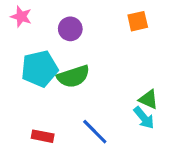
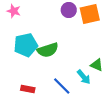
orange square: (138, 21) -> (90, 14), size x1.5
purple circle: (70, 29) -> (69, 10), moved
cyan arrow: (144, 118) -> (84, 77), moved

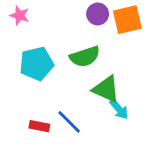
green semicircle: (48, 50) -> (85, 57), moved
green triangle: (97, 65) -> (106, 89), moved, size x1.5
blue line: (62, 86) -> (69, 122), moved

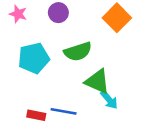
purple circle: (98, 14) -> (58, 13), moved
orange square: (127, 20) -> (117, 18), turned -32
blue line: (69, 122) -> (64, 111), turned -35

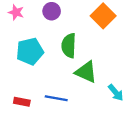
green semicircle: (78, 52) -> (69, 46), turned 110
cyan arrow: (109, 100) -> (116, 93), moved
red rectangle: (36, 115) -> (22, 102), moved

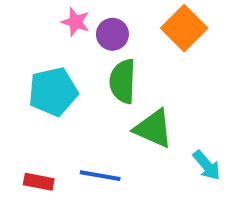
purple circle: (52, 11) -> (112, 34), moved
pink star: (16, 12) -> (76, 22), moved

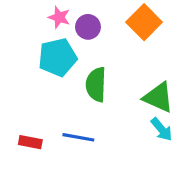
green semicircle: (123, 81) -> (96, 84), moved
cyan pentagon: (53, 92) -> (58, 57), moved
green triangle: (153, 128) -> (158, 97), moved

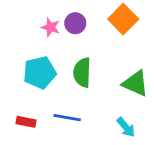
pink star: (59, 17) -> (51, 27), moved
cyan pentagon: (58, 57) -> (40, 72), moved
cyan arrow: (162, 129) -> (126, 127), moved

